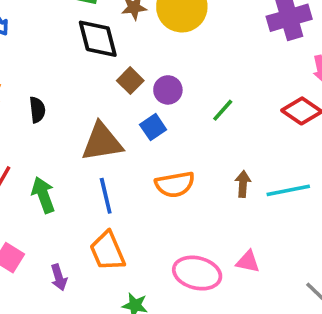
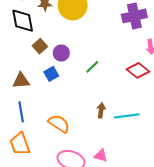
brown triangle: (102, 142) -> (21, 81), size x0.7
orange semicircle: (175, 184) -> (59, 124), moved, turned -140

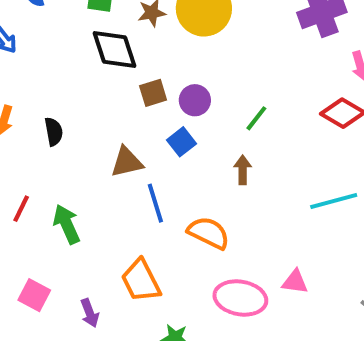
brown square: (40, 46) -> (153, 93), turned 32
brown arrow: (101, 110) -> (243, 170), moved
blue line: (21, 112) -> (155, 203), moved

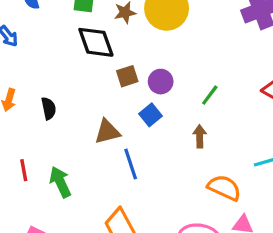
red line: (21, 209) -> (24, 170), turned -35
orange semicircle: (209, 233) -> (224, 188), moved

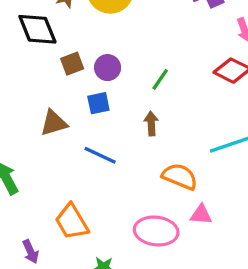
blue square: (151, 115) -> (98, 103), turned 30
blue line: (131, 164) -> (100, 155), moved, turned -44

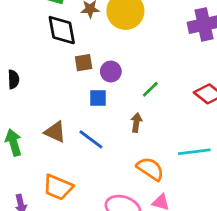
brown triangle: (54, 123) -> (55, 132), moved, turned 30
orange trapezoid: (72, 222) -> (58, 187), turned -48

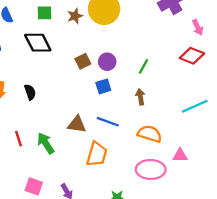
black diamond: (62, 30) -> (38, 43), moved
orange semicircle: (150, 169) -> (150, 134), moved
orange trapezoid: (58, 187) -> (97, 154), moved, turned -80

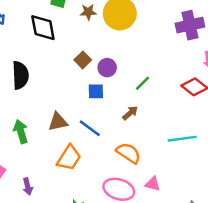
brown square: (83, 61) -> (83, 60), turned -35
black semicircle: (30, 92) -> (20, 75), size x1.6
brown arrow: (140, 97) -> (130, 113), turned 42
brown triangle: (77, 124) -> (58, 122), turned -36

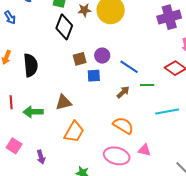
black diamond: (43, 28) -> (64, 27), moved, turned 35
brown square: (83, 60) -> (80, 59), moved, turned 32
green line: (142, 83) -> (147, 85), moved, turned 48
blue line: (90, 128) -> (129, 67), moved
green arrow: (21, 132) -> (33, 112), turned -72

